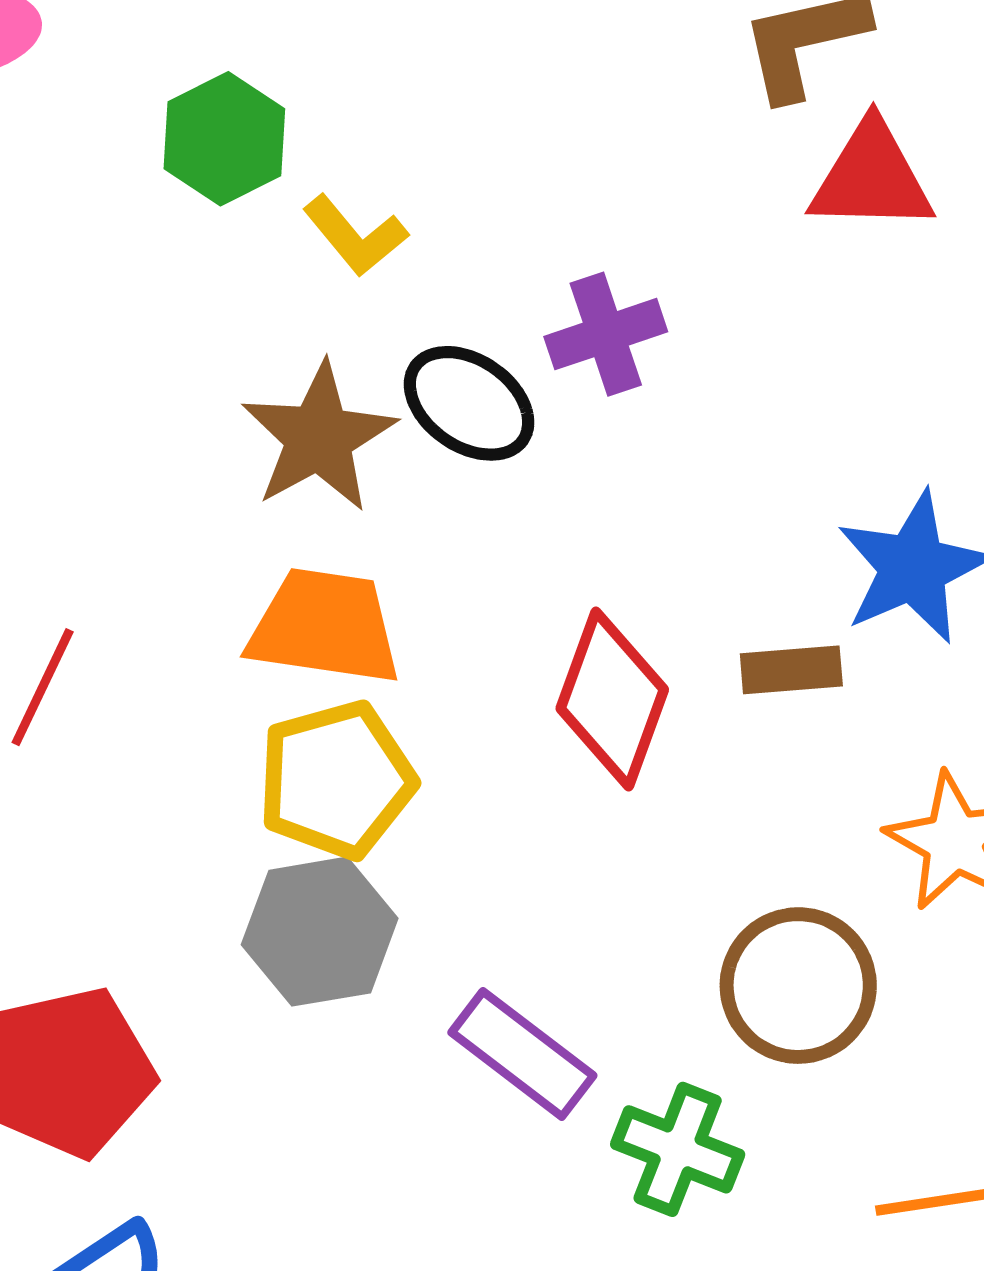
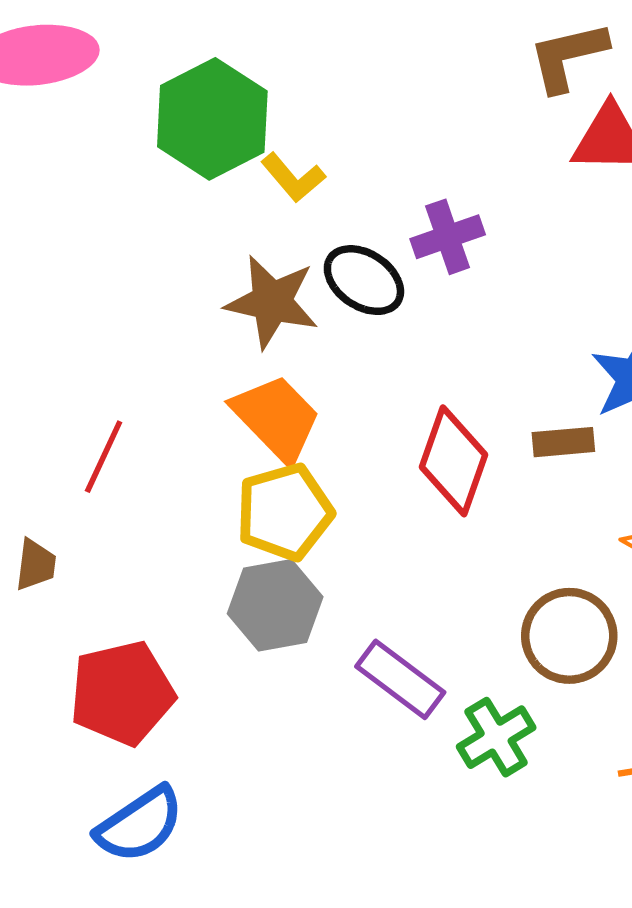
green hexagon: (224, 139) -> (212, 119), size x1.5
brown star: (319, 437) -> (272, 302), turned -30
orange trapezoid: (325, 627) -> (277, 418), turned 38
green cross: (678, 1149) -> (496, 737), turned 38

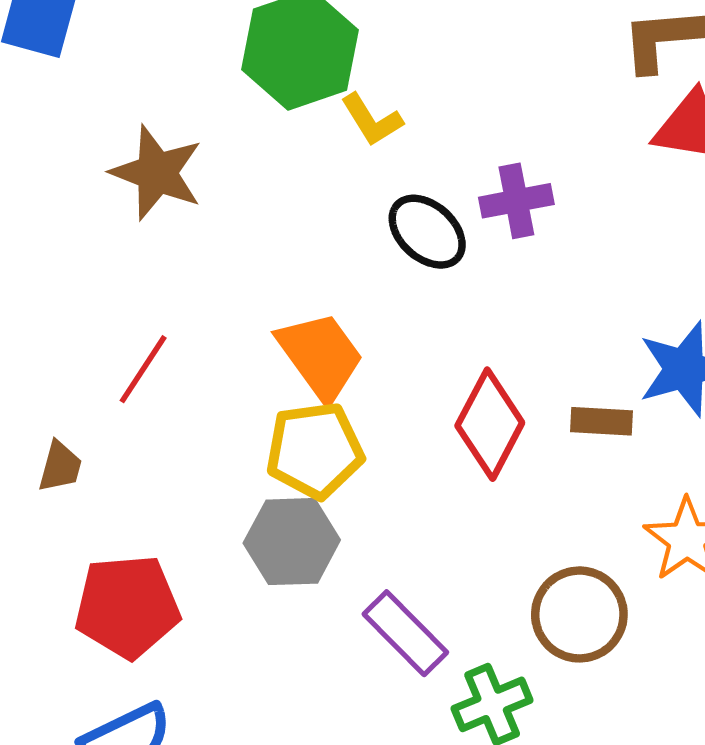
brown star: (272, 302) -> (157, 173), moved

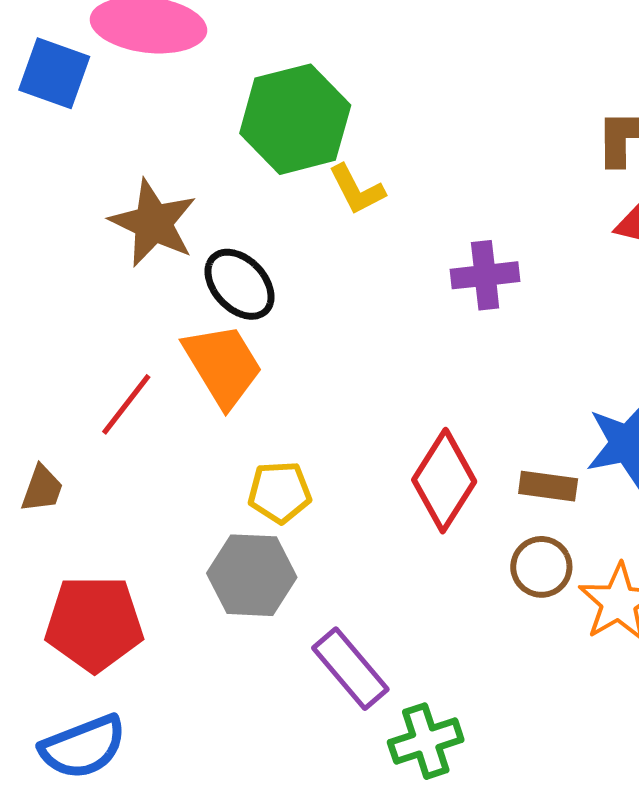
black ellipse: (427, 232) -> (240, 284), moved
orange trapezoid: (320, 356) -> (223, 365), moved
yellow pentagon: (315, 450) -> (280, 492), size x0.7
brown circle: (579, 614) -> (541, 567), moved, size x0.7

